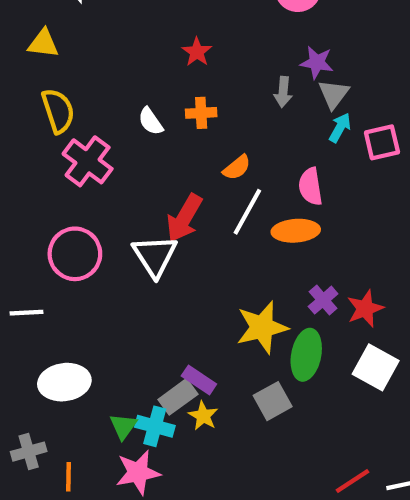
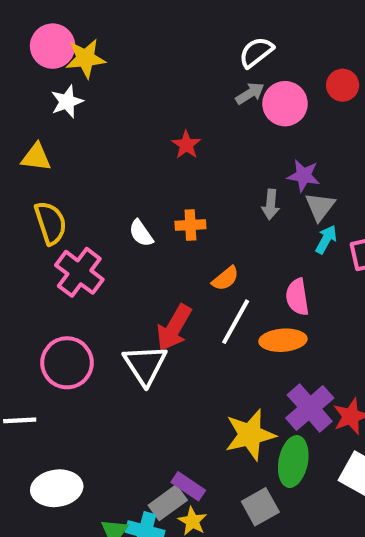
red star: (197, 52) -> (186, 145), moved
purple cross: (323, 300) -> (310, 408), size x1.6

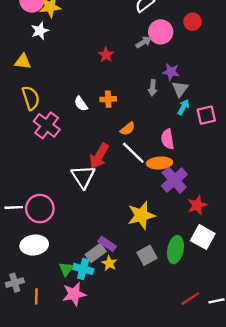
gray arrow: (250, 93) -> (144, 42), moved
white line: (236, 322) -> (133, 153), turned -75
pink circle: (67, 363) -> (40, 209), moved
purple cross: (310, 408) -> (174, 180), moved
green ellipse: (293, 462) -> (175, 250), moved

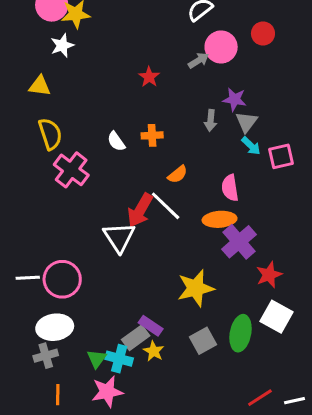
cyan arrow: (183, 107) -> (251, 146), turned 105
white line: (133, 153) -> (166, 206), moved
gray cross: (15, 283) -> (46, 356), moved

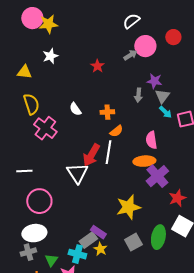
white star: (62, 45) -> (50, 56), moved
orange cross: (152, 135) -> (107, 112), moved
white line: (166, 206) -> (108, 152), turned 55
white line: (28, 278) -> (24, 171), moved
green triangle: (97, 359) -> (51, 260), moved

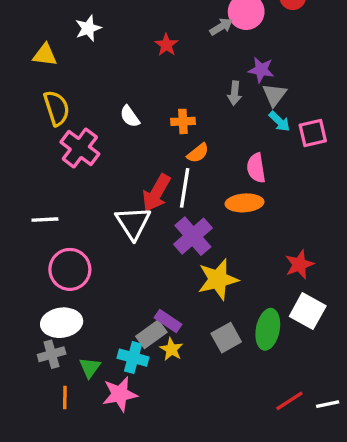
purple cross: (157, 176) -> (193, 236), moved

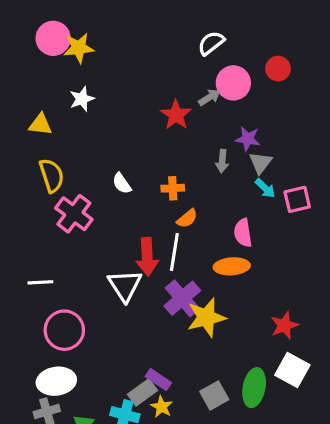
red star: (166, 45) -> (176, 115), moved, size x1.4
red arrow: (156, 193) -> (147, 257), turned -33
yellow star: (218, 279) -> (206, 317), moved

